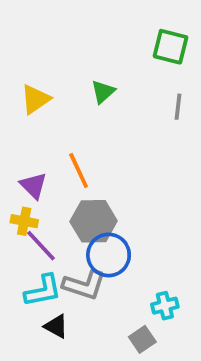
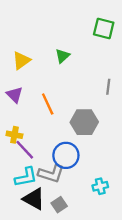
gray line: (178, 107) -> (108, 87), moved
purple triangle: (34, 186) -> (14, 95), moved
gray hexagon: (94, 221) -> (84, 122), moved
black triangle: (56, 326) -> (34, 199), size x1.5
gray square: (142, 339) -> (59, 205), moved

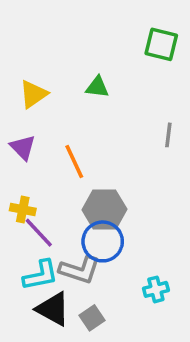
green triangle: (62, 56) -> (97, 87), turned 49
gray hexagon: (84, 122) -> (104, 209), moved

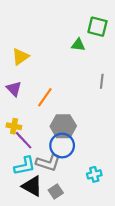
green triangle: (97, 87) -> (78, 45), moved
orange line: (74, 162) -> (45, 97), turned 60

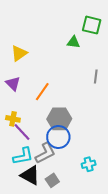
gray L-shape: (48, 163) -> (45, 153), turned -45

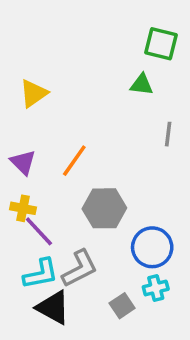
green triangle: (73, 42) -> (142, 84), moved
purple triangle: (13, 84) -> (23, 162), moved
blue circle: (58, 137) -> (152, 247), moved
gray square: (52, 180) -> (122, 306), moved

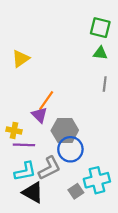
green triangle: (142, 84) -> (100, 53), moved
purple triangle: (23, 162) -> (39, 115), moved
purple line: (39, 231) -> (24, 145), turned -45
blue circle: (152, 247) -> (70, 149), moved
cyan cross: (156, 288) -> (97, 180), size x1.6

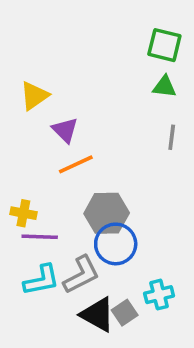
orange line: (46, 101) -> (76, 164), turned 30
purple triangle: (39, 115) -> (65, 130), moved
cyan cross: (97, 180) -> (159, 295), size x0.7
black triangle: (33, 192) -> (98, 314), moved

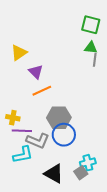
gray line: (172, 137) -> (95, 60), moved
gray L-shape: (81, 275) -> (38, 141), moved, turned 50
gray square: (125, 313) -> (81, 173), moved

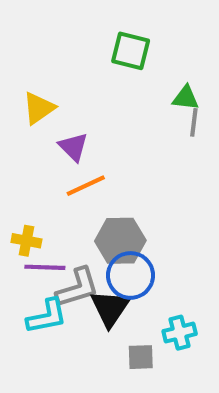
green square: (91, 25) -> (131, 51), moved
gray L-shape: (38, 141) -> (77, 288), turned -40
gray square: (81, 173) -> (141, 357), moved, turned 32
black triangle: (54, 174) -> (110, 308), moved, turned 35

